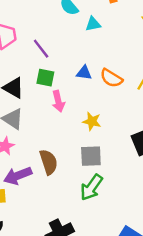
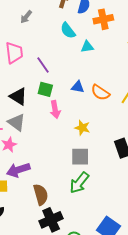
brown semicircle: (49, 162) -> (41, 195), moved

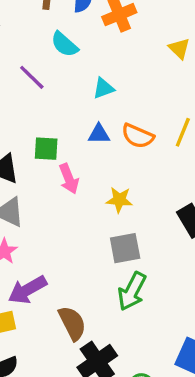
cyan triangle: (87, 47) -> (103, 88), moved
purple line: (43, 65) -> (32, 77), moved

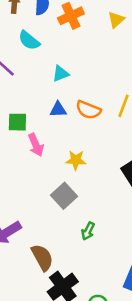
yellow triangle: (179, 48) -> (116, 20), moved, turned 36
gray square: (125, 248) -> (64, 196), moved, turned -30
green arrow: (132, 291) -> (88, 231), size x0.6

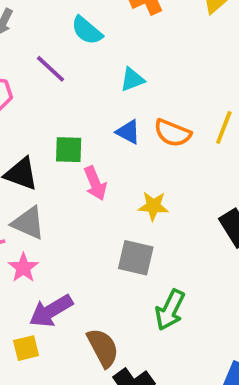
blue triangle: (58, 109) -> (128, 132), turned 30
gray square: (64, 196) -> (136, 258), turned -35
green arrow: (88, 231) -> (170, 310), size x1.5

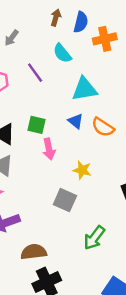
cyan triangle: (132, 79) -> (85, 89), size x1.6
green arrow: (170, 310) -> (94, 238), moved
brown semicircle: (103, 348) -> (34, 252), turned -80

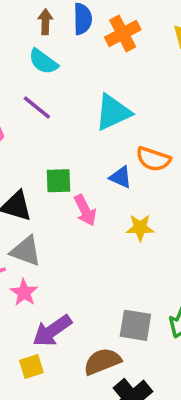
cyan semicircle: (62, 53) -> (43, 62), moved
blue triangle: (76, 121) -> (121, 177), moved
gray square: (65, 200) -> (135, 325), moved

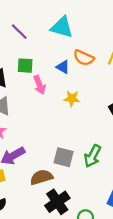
purple line: (37, 107) -> (19, 32), moved
cyan triangle: (113, 112) -> (62, 27), turned 35

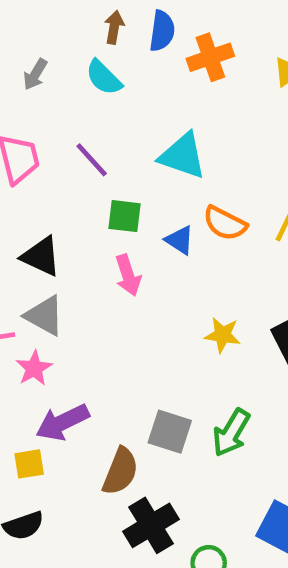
green square: (25, 66) -> (125, 216), moved
yellow star: (72, 98) -> (223, 335), moved
brown semicircle: (41, 177) -> (120, 471), turned 125

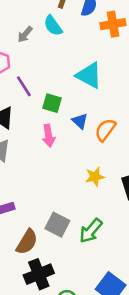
gray arrow: (35, 74) -> (25, 34), moved
purple line: (92, 160) -> (24, 86), moved
orange semicircle: (225, 223) -> (105, 130), moved, turned 90
yellow star: (223, 335) -> (95, 177), turned -30

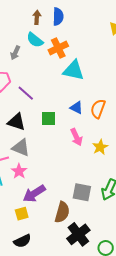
orange cross: (113, 24) -> (58, 48), moved
green square: (52, 103) -> (48, 118), moved
pink arrow: (49, 136) -> (76, 137), moved

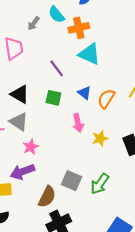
purple line: (26, 93) -> (57, 68), moved
pink star: (19, 171) -> (31, 147), moved

